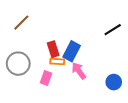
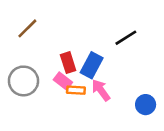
black line: (113, 30) -> (126, 38), moved
orange rectangle: (57, 62) -> (76, 90), moved
pink rectangle: (46, 78) -> (63, 81), moved, turned -72

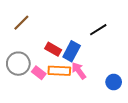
red rectangle: (68, 63) -> (53, 49), turned -42
pink rectangle: (63, 81) -> (39, 73), moved
orange rectangle: (76, 90) -> (59, 71), size x1.5

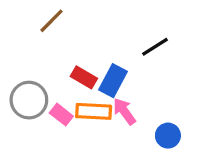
brown line: (21, 23) -> (52, 21), moved
blue circle: (114, 82) -> (168, 136), moved

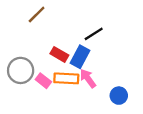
black line: (155, 47) -> (94, 34), moved

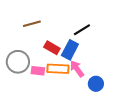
brown line: (37, 14) -> (32, 24), moved, turned 30
pink rectangle: (43, 81) -> (38, 71), turned -32
blue circle: (119, 96) -> (96, 84), moved

